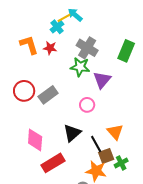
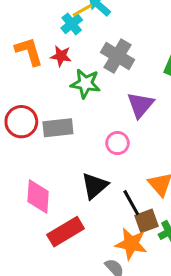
green star: (80, 67) -> (85, 83), moved
gray rectangle: (48, 95) -> (58, 128), turned 30

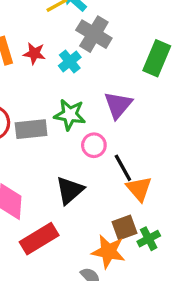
cyan cross: (72, 24) -> (70, 62), moved
gray cross: (118, 56) -> (94, 34), moved
green star: (85, 83) -> (70, 115), moved
black line: (131, 203) -> (123, 168), moved

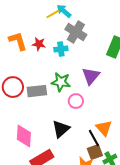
cyan cross: (70, 62) -> (61, 49), turned 32
black line: (123, 168) -> (94, 138), moved

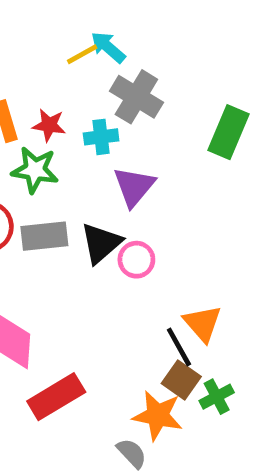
purple triangle: (91, 76) -> (134, 186), moved
green star: (61, 82) -> (35, 170), moved
black triangle: (61, 129) -> (101, 243), moved
brown square: (95, 152) -> (181, 380), turned -35

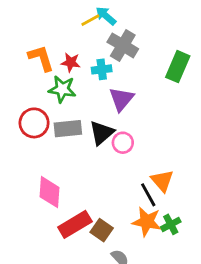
brown square: (181, 380) -> (102, 230), moved
orange star: (158, 415) -> (147, 222), moved

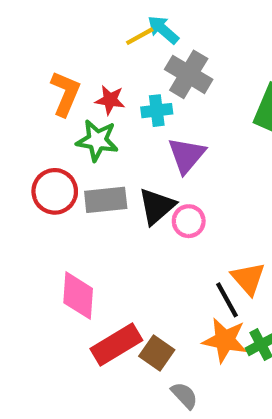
orange L-shape: (41, 58) -> (65, 94), turned 40

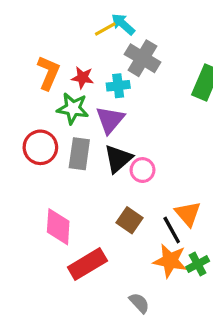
purple triangle: (187, 155) -> (110, 120), moved
gray rectangle: (106, 200) -> (79, 154), turned -76
brown square: (157, 353) -> (130, 220), moved

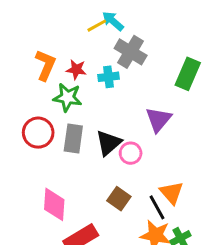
purple triangle: (110, 120) -> (158, 119), moved

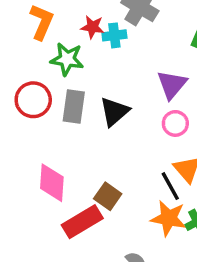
red star: (76, 70) -> (92, 27), moved
pink circle: (131, 153) -> (175, 123), moved
brown square: (119, 199) -> (108, 196), moved

